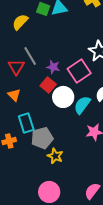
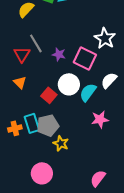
pink square: (79, 71) -> (85, 58), turned -30
red square: (48, 85) -> (49, 95), moved
cyan rectangle: (26, 123) -> (32, 123), moved
pink circle: (49, 192) -> (42, 173), moved

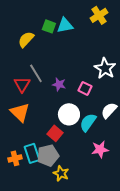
pink square: (85, 58) -> (85, 88), size x0.6
orange triangle: (20, 82) -> (20, 112), size x1.5
red square: (49, 95) -> (55, 133), moved

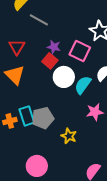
gray line: (36, 73) -> (39, 20), moved, turned -30
pink square: (85, 88) -> (80, 51), size x1.5
red square: (55, 133) -> (50, 61), moved
yellow star: (61, 173) -> (69, 136), moved

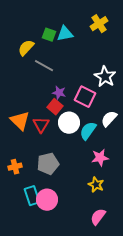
red triangle: (17, 47) -> (41, 125), moved
cyan rectangle: (27, 116) -> (32, 196), moved
yellow star: (69, 136) -> (96, 185), moved
pink circle: (37, 166) -> (47, 200), moved

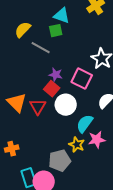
cyan triangle: (65, 34) -> (62, 16), turned 30
green square: (49, 35) -> (56, 31), moved, turned -32
cyan semicircle: (88, 131) -> (85, 124), moved
gray pentagon: (48, 164) -> (60, 161), moved
yellow star: (96, 185) -> (77, 145), moved

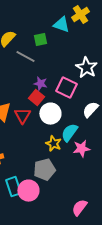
cyan triangle: (62, 16) -> (61, 25), moved
yellow star: (77, 145) -> (53, 144), moved

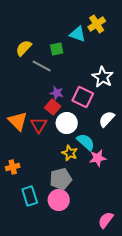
cyan semicircle: (69, 133) -> (86, 142), turned 96
pink circle: (28, 191) -> (59, 200), moved
pink semicircle: (79, 208) -> (106, 220), moved

